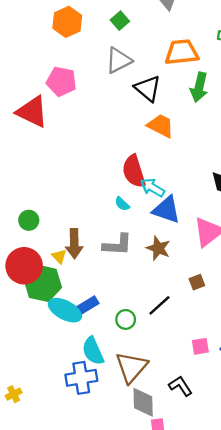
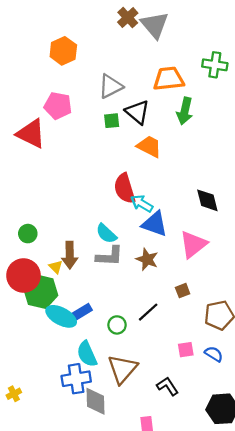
green square: (120, 21) -> (112, 121), moved, turned 35
cyan semicircle: (122, 204) -> (106, 234), moved, size x1.5
gray diamond: (143, 402) -> (96, 401), moved

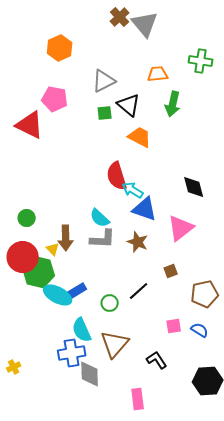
orange trapezoid: (169, 79) -> (158, 74), size x0.7

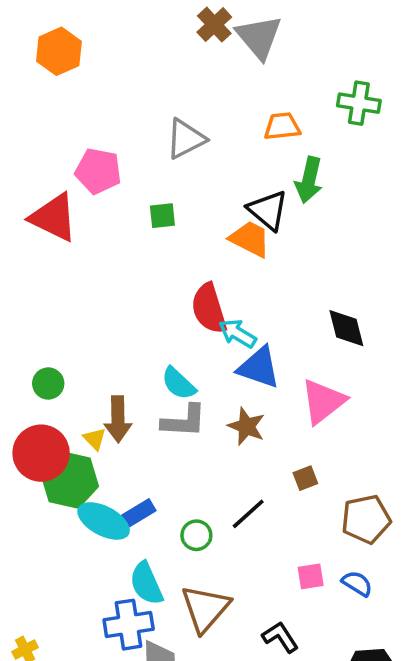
orange hexagon: (60, 48) -> (59, 51), moved
black triangle: (129, 105) -> (268, 210), moved
green square: (105, 113) -> (162, 216), moved

